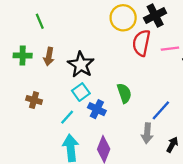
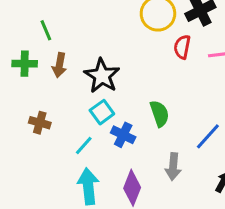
green line: (40, 21) -> (46, 30), moved
red semicircle: (141, 43) -> (182, 47), size x0.7
gray arrow: (147, 133) -> (173, 167), moved

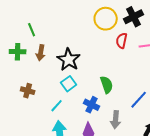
blue cross: (123, 135) -> (92, 105), moved

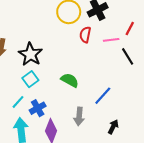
green semicircle: (107, 85) -> (70, 80), turned -42
blue cross: (92, 105) -> (38, 108), moved, turned 35

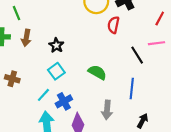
pink line: (111, 40) -> (157, 43), moved
black star: (30, 54) -> (56, 45), size x0.6
black line: (128, 56) -> (137, 55), moved
blue line: (103, 96) -> (132, 88), turned -36

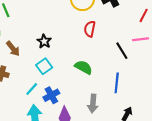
red semicircle: (113, 25) -> (90, 29), moved
brown arrow: (26, 38) -> (13, 49), moved, turned -49

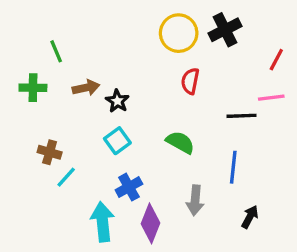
brown arrow: (13, 49) -> (86, 88), moved, turned -63
black line: (122, 51) -> (242, 116), turned -60
cyan line: (32, 89) -> (66, 177), moved

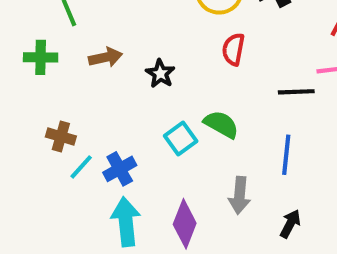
black star: (117, 101) -> (160, 74), moved
cyan square: (117, 141) -> (181, 139), moved
blue cross: (129, 187) -> (120, 169), moved
black arrow: (250, 217) -> (290, 224), moved

